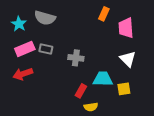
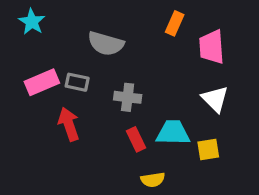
gray semicircle: (45, 18) -> (106, 44), moved
cyan star: (19, 24) -> (32, 22), moved
red arrow: (23, 74) -> (69, 124), moved, turned 90
red rectangle: (81, 91) -> (136, 139), moved, turned -56

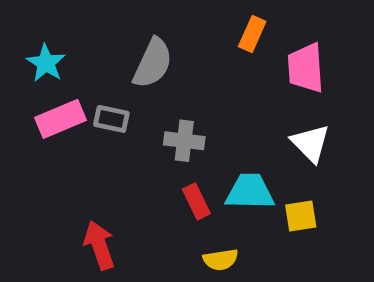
cyan star: (32, 22) -> (46, 63), moved
gray semicircle: (106, 44) -> (153, 63), turned -81
red arrow: (69, 124) -> (99, 245), moved

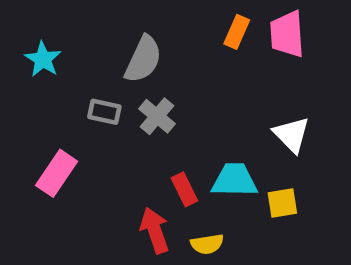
pink trapezoid: (306, 68) -> (287, 34), moved
pink rectangle: (60, 119) -> (57, 173), moved, turned -33
gray cross: (184, 141) -> (157, 116), moved, turned 33
red arrow: (99, 245) -> (155, 230), moved

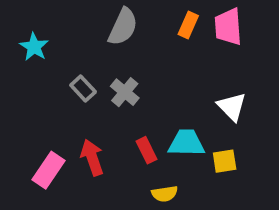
gray semicircle: (143, 59) -> (123, 27), moved
gray rectangle: (104, 112) -> (83, 88), turned 35
pink rectangle: (57, 173) -> (49, 170), moved
red arrow: (155, 230) -> (92, 157), moved

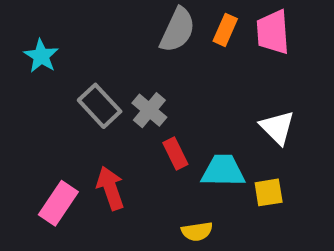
gray semicircle: (123, 27) -> (178, 30), moved
gray rectangle: (83, 88) -> (100, 106), size x1.4
red rectangle: (147, 150) -> (175, 153), moved

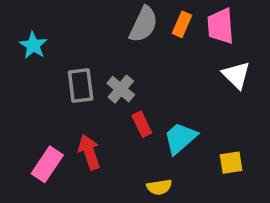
gray rectangle: (100, 106) -> (81, 86), turned 36
white triangle: (277, 127) -> (236, 75), moved
cyan trapezoid: (223, 171) -> (180, 138), turned -42
yellow square: (269, 192) -> (231, 163), moved

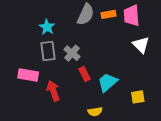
orange rectangle: (182, 24) -> (109, 14), turned 56
cyan star: (33, 45) -> (47, 27), moved
pink rectangle: (47, 164) -> (28, 75), moved, turned 66

